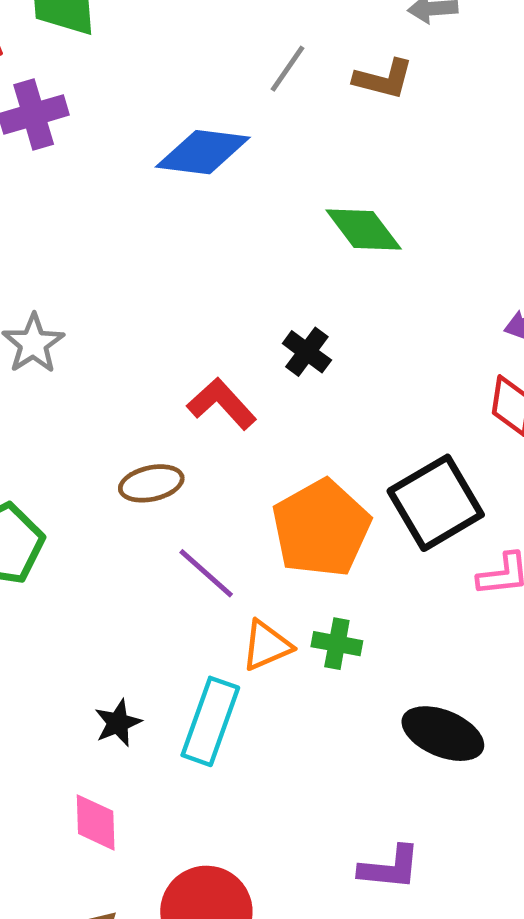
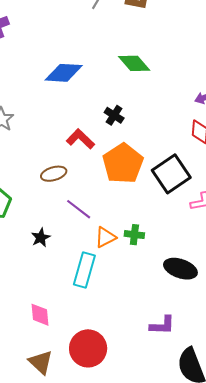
blue diamond: (203, 152) -> (64, 73), moved
orange pentagon: (321, 528) -> (123, 163), moved
black star: (118, 723) -> (41, 238), moved

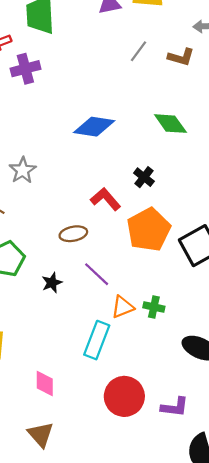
black star: (41, 238) -> (52, 283), moved
red circle: (88, 348) -> (124, 396), moved

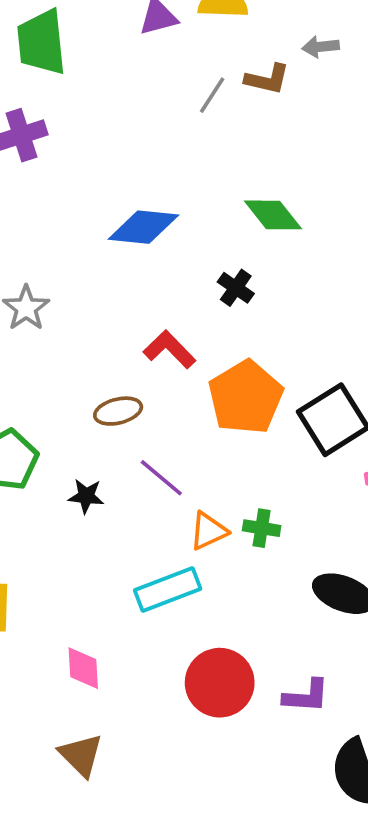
brown L-shape: (181, 57) -> (267, 79), moved
black cross: (144, 177) -> (236, 288), moved
black star: (52, 283) -> (86, 496), turned 30
cyan rectangle: (97, 340) -> (168, 589), turned 51

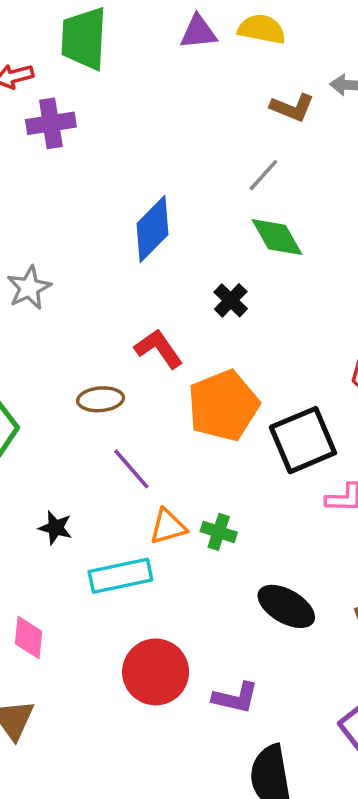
gray line: (212, 95) -> (263, 175), moved
blue diamond: (143, 227) -> (152, 229), turned -60
black star: (86, 496) -> (55, 528), moved

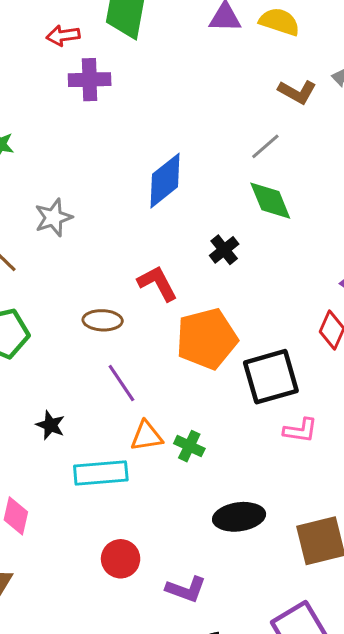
black ellipse: (286, 606) -> (239, 517), turned -45
red circle: (156, 672) -> (121, 559), size x0.7

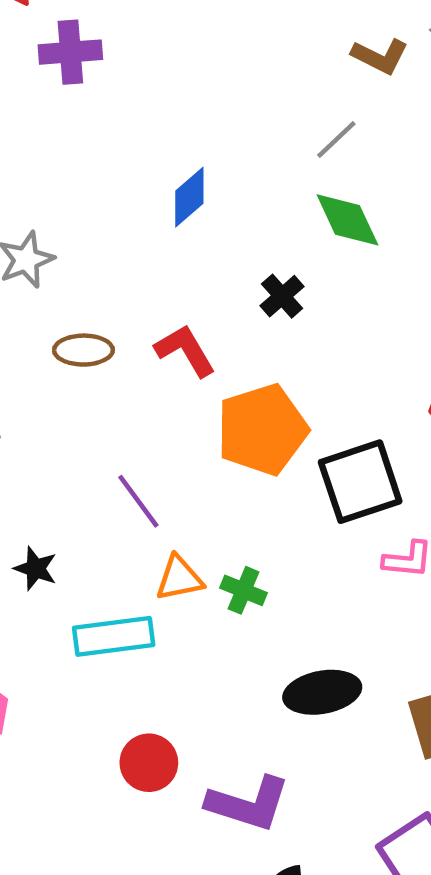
blue diamond: (165, 181) -> (189, 197), size x0.7
brown ellipse: (103, 320) -> (83, 350), moved
purple L-shape: (186, 589) -> (248, 804), size x1.4

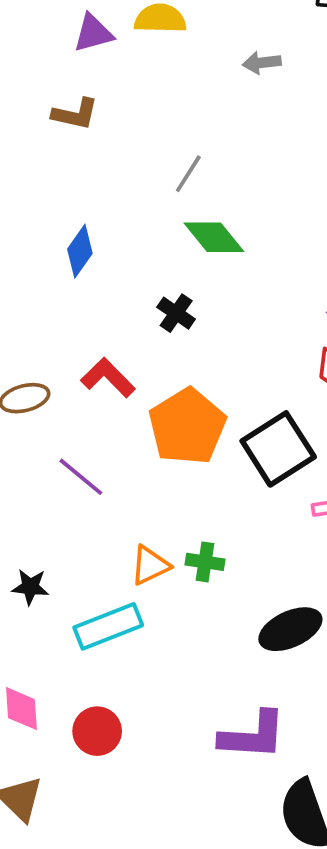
brown L-shape: (380, 56) -> (75, 114), moved
purple line: (138, 501) -> (81, 477), moved
red circle: (149, 763) -> (97, 731), moved

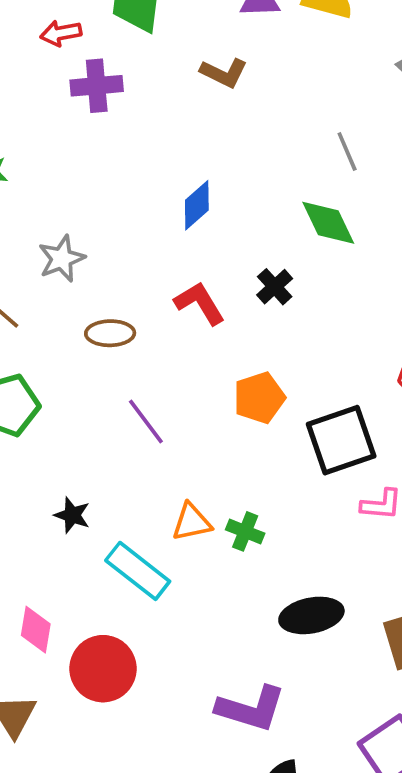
gray line: (188, 174) -> (347, 152), moved, turned -69
red L-shape: (108, 378) -> (200, 303), moved
orange pentagon: (187, 426) -> (259, 398), size x0.7
cyan rectangle: (108, 626) -> (138, 571), turned 46
red circle: (97, 731) -> (103, 669), size x1.4

